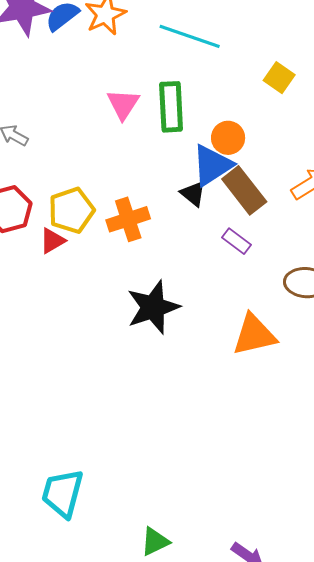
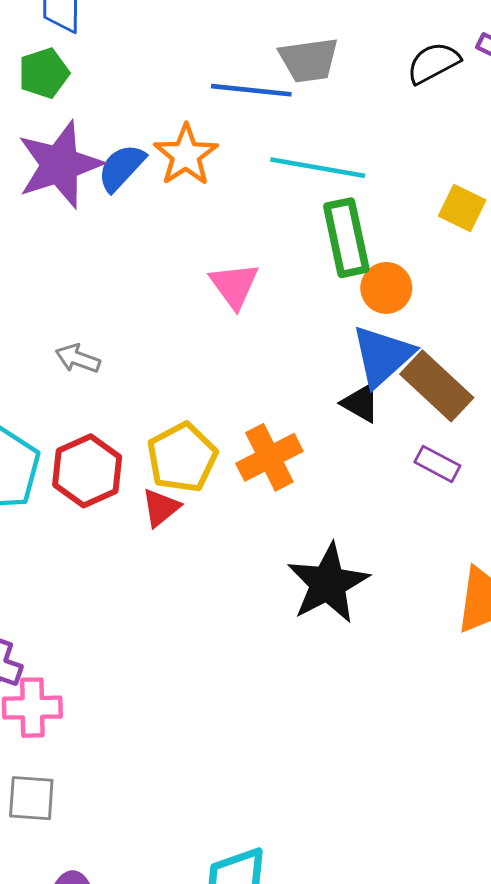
green rectangle: (171, 107) -> (346, 238), moved
orange circle: (228, 138) -> (386, 288), moved

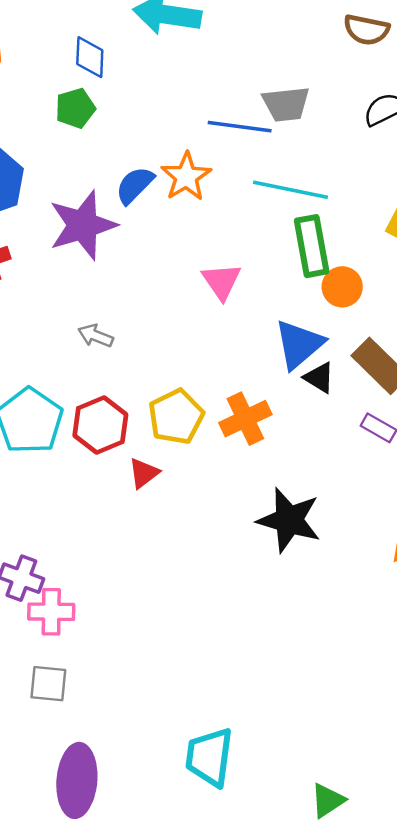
purple star: (60, 165) -> (83, 225), moved
blue triangle: (382, 356) -> (299, 344), moved
red triangle: (161, 508) -> (144, 473), moved
black star: (328, 583) -> (289, 520), turned -30

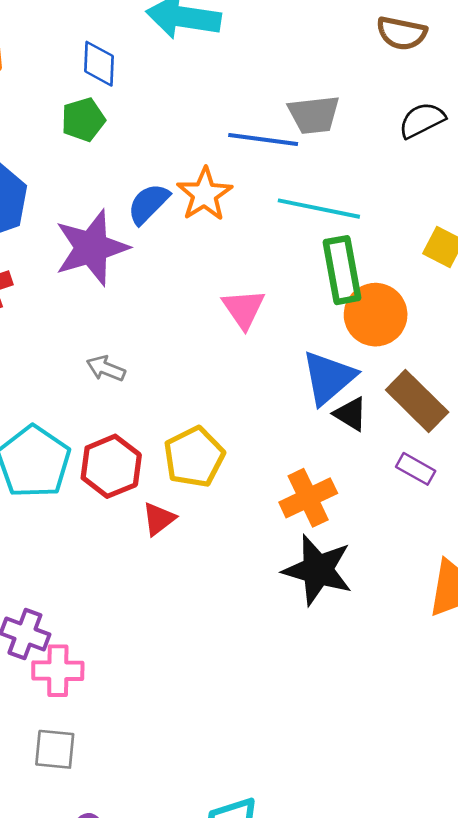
orange circle: (342, 287) -> (376, 315), size x1.4
orange cross: (245, 419) -> (308, 498), moved

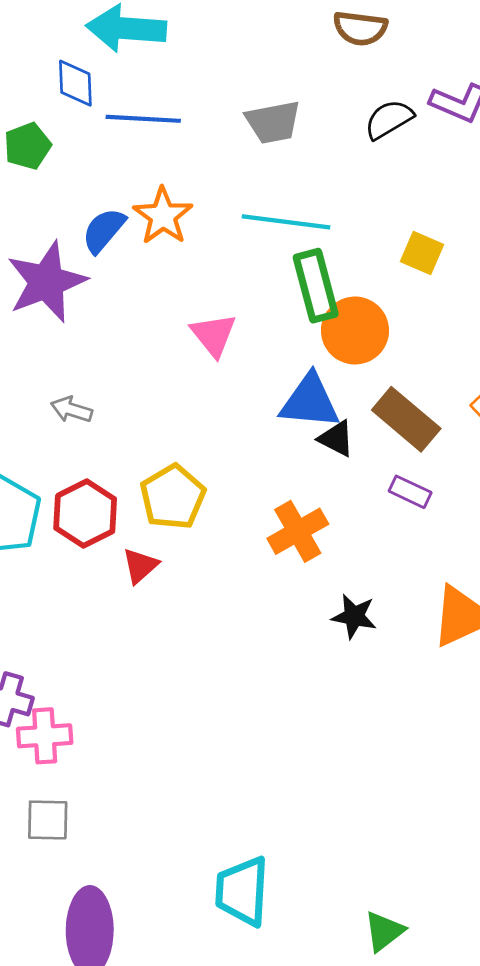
blue diamond: (99, 64) -> (75, 83), moved
blue line: (263, 140) -> (143, 119), moved
blue triangle: (328, 378) -> (310, 401), turned 50
black star: (318, 570) -> (354, 616), moved, size x0.6

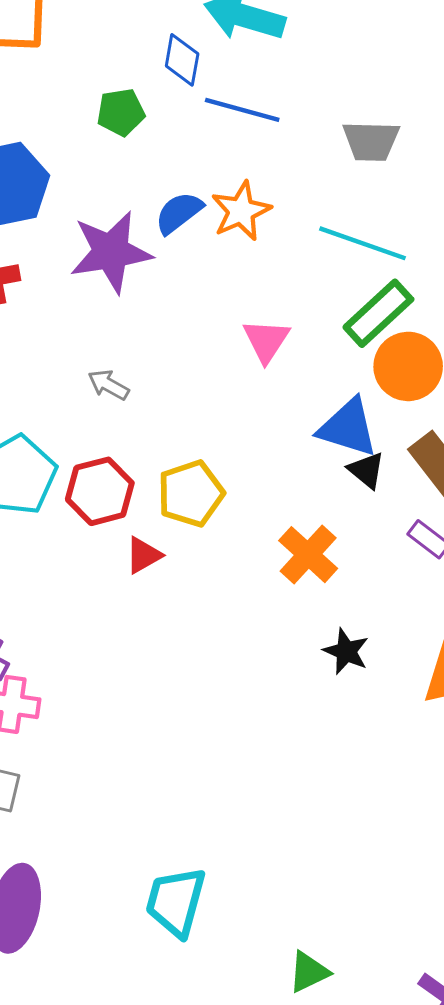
green rectangle: (316, 286) -> (378, 313), turned 50
orange cross: (298, 531) -> (308, 555), turned -30

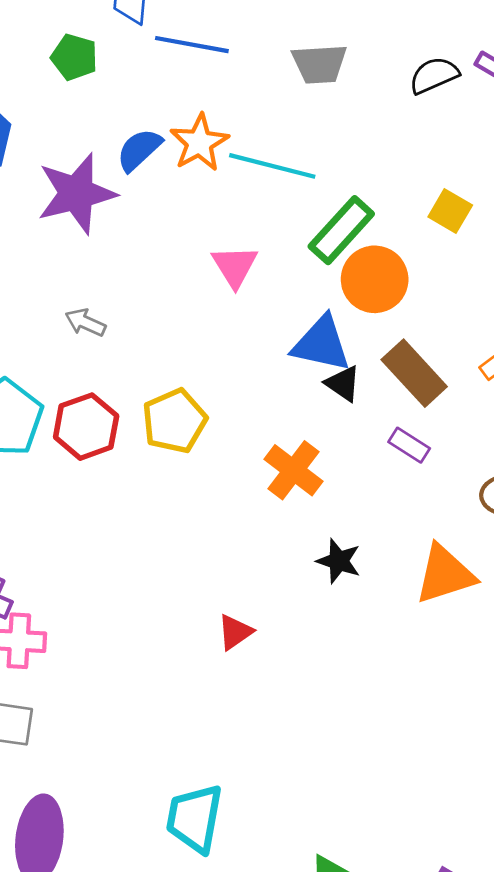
green pentagon: (121, 112) -> (74, 57), turned 30
cyan line: (363, 243) -> (272, 166), moved
red triangle: (143, 555) -> (235, 632), moved

